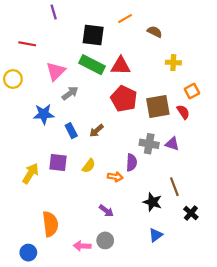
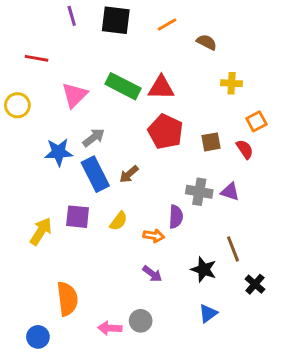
black square: (93, 35) -> (116, 20), moved
gray arrow: (70, 93) -> (94, 137), moved
brown square: (158, 106) -> (211, 142), size x0.6
blue rectangle: (71, 131) -> (95, 174), size x1.6
purple arrow: (106, 211) -> (152, 274), moved

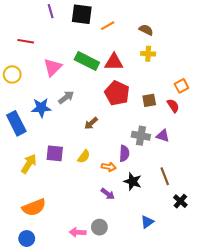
orange line: (167, 25) -> (108, 26), moved
yellow cross: (232, 83) -> (148, 54), moved
blue rectangle: (95, 174) -> (16, 123), moved
black star: (204, 269) -> (133, 181), moved
orange semicircle: (67, 299) -> (34, 207), moved, turned 75

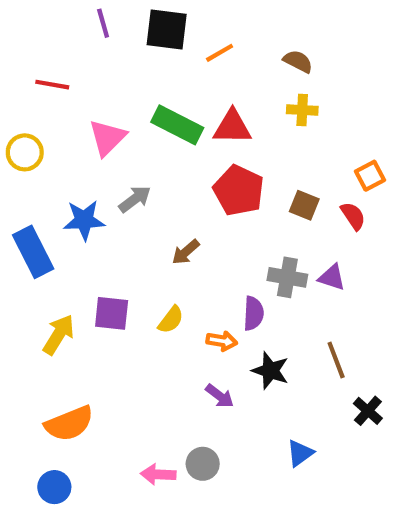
brown square: (149, 100) -> (304, 205), turned 32

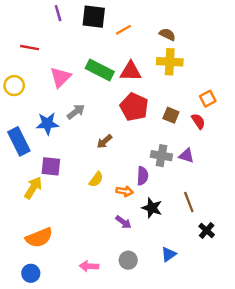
yellow cross: (302, 110) -> (170, 62), size x1.5
purple square: (112, 313) -> (51, 166), moved
gray circle: (203, 464) -> (128, 260), moved

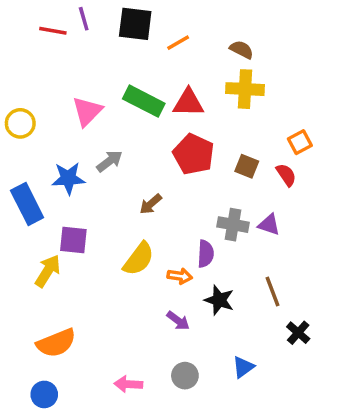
red line: (30, 48) -> (53, 31), moved
yellow semicircle: (96, 179) -> (139, 259), size x1.5

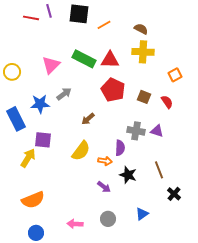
orange square: (300, 142) -> (175, 75), moved
blue circle: (44, 394) -> (36, 233), moved

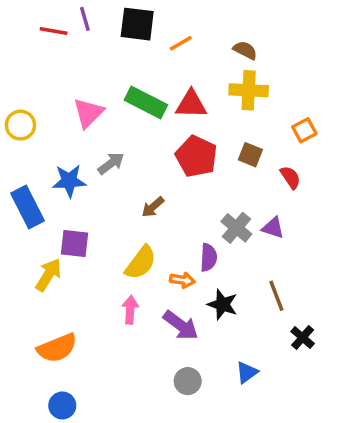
brown square: (144, 97) -> (250, 155), moved
gray cross: (136, 131) -> (236, 228), turned 30
purple arrow: (104, 187) -> (181, 325), size x1.5
pink arrow: (75, 224) -> (130, 310), moved, turned 91

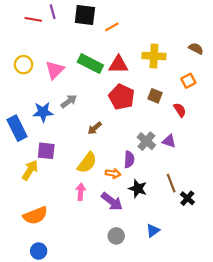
brown semicircle: (245, 50) -> (196, 48), moved
yellow circle: (20, 125) -> (24, 65), moved
black cross: (303, 338) -> (187, 198), moved

